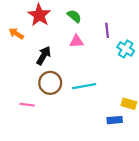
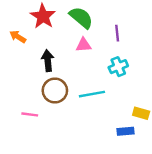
green semicircle: (74, 16) -> (81, 18), size x1.5
cyan cross: (126, 49) -> (118, 67), moved, turned 35
black arrow: (44, 56) -> (48, 61), turned -36

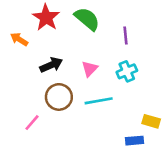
pink triangle: (84, 45) -> (90, 69), moved, turned -42
black arrow: (48, 61) -> (51, 65), turned 72
pink line: (30, 114) -> (32, 123), turned -56

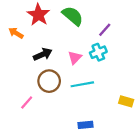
purple line: (126, 35) -> (105, 30), turned 48
cyan cross: (127, 71) -> (98, 52), moved
blue rectangle: (134, 141) -> (85, 125), moved

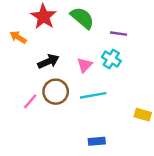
purple line: (105, 30) -> (119, 34), turned 56
cyan cross: (98, 52) -> (111, 59), turned -35
pink line: (27, 102) -> (30, 101), moved

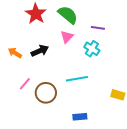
orange arrow: (18, 37) -> (15, 53), moved
pink triangle: (85, 65) -> (67, 37), moved
brown circle: (56, 92) -> (46, 93), moved

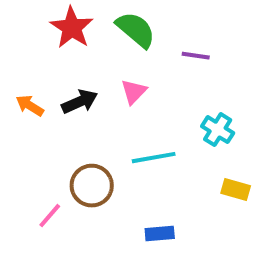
pink triangle: (67, 37) -> (134, 92), moved
cyan cross: (92, 49) -> (218, 130), moved
pink line: (25, 84) -> (50, 216), moved

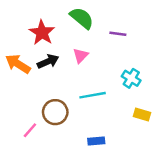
red star: (72, 28) -> (42, 33), moved
orange arrow: (30, 106) -> (18, 64), size x1.5

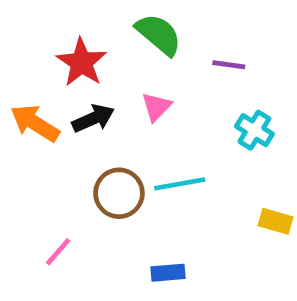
cyan cross: (131, 78) -> (254, 130), moved
brown circle: (55, 112) -> (119, 193), moved
blue rectangle: (96, 141) -> (168, 273), moved

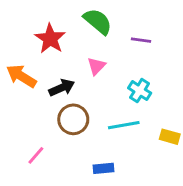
black arrow: (93, 118) -> (62, 88), moved
cyan cross: (254, 130) -> (140, 91), moved
cyan line: (180, 184) -> (124, 125), moved

